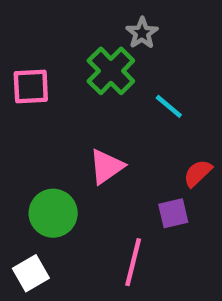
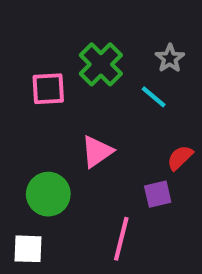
gray star: (142, 33) -> (170, 58), moved
pink square: (31, 86) -> (48, 89), moved
white square: (31, 273) -> (28, 249), turned 32

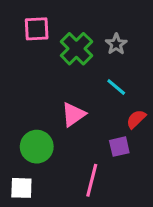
gray star: (170, 58) -> (116, 44), moved
pink square: (48, 89) -> (37, 29), moved
cyan line: (154, 97) -> (116, 87), moved

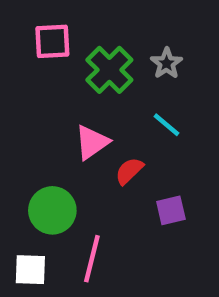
pink triangle: (73, 114) -> (92, 142), moved
red semicircle: (136, 119) -> (129, 171), moved
pink line: (92, 180) -> (92, 259), moved

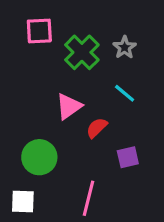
pink line: (92, 259) -> (89, 198), moved

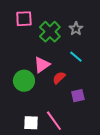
green circle: (39, 157) -> (24, 81), moved
pink line: (89, 198) -> (54, 121), turned -50
white square: (23, 201) -> (31, 123), moved

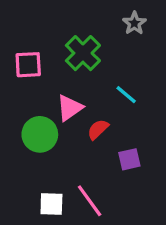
pink square: (24, 19) -> (28, 65), moved
gray star: (76, 29) -> (134, 23), moved

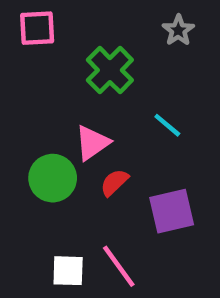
pink square: (28, 65) -> (37, 28), moved
red semicircle: (98, 129) -> (114, 183), moved
purple square: (129, 159) -> (172, 211), size x1.5

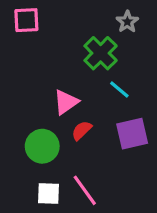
green cross: (110, 70) -> (101, 53), moved
green circle: (53, 178) -> (42, 146), moved
purple square: (172, 211) -> (132, 134), moved

